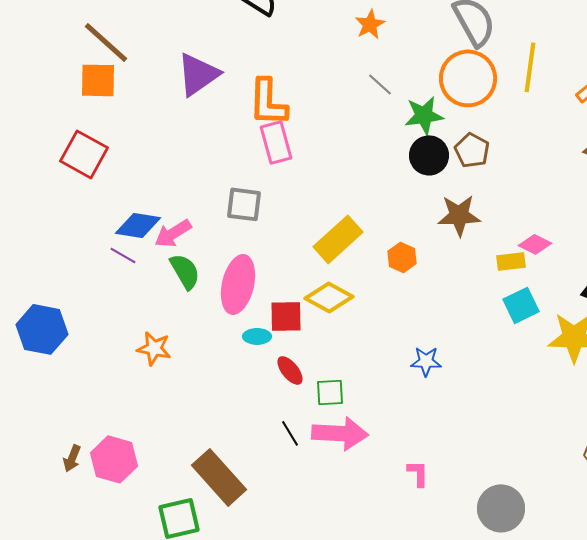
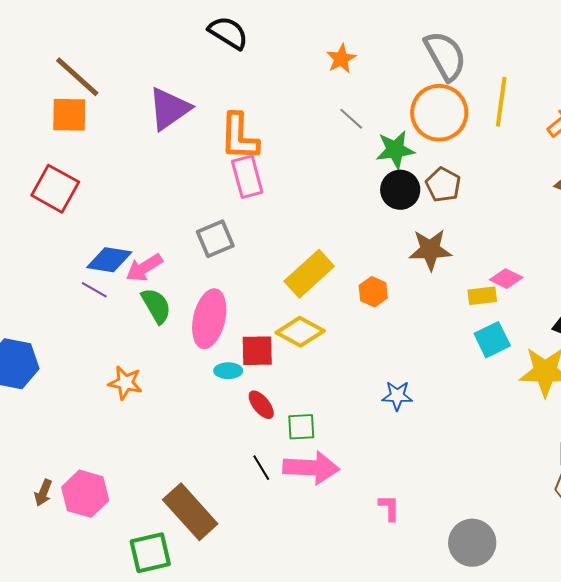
gray square: (244, 204) -> (215, 239), turned -30

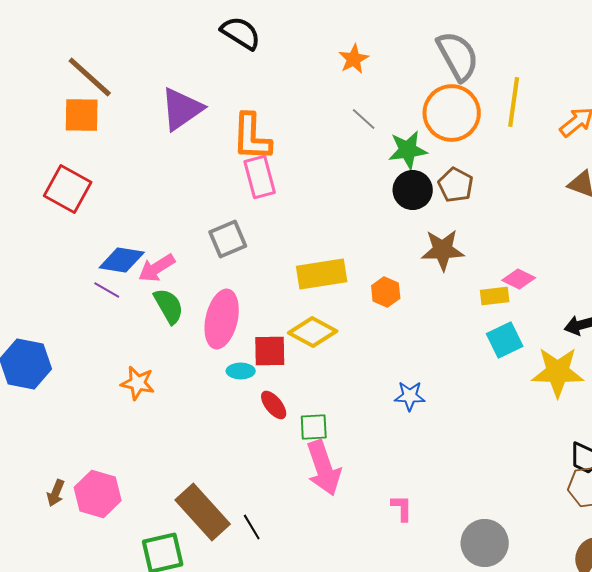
yellow rectangle: (309, 274) -> (322, 274), turned 33
black line: (261, 468) -> (252, 527), moved
pink arrow: (311, 468) -> (324, 468), turned 68

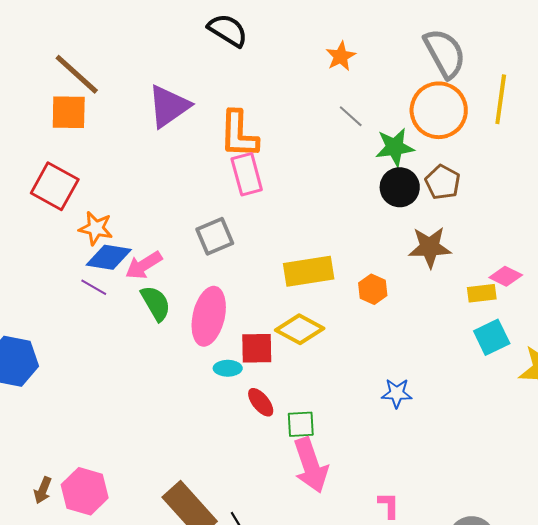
orange star: (138, 383) -> (96, 228), moved

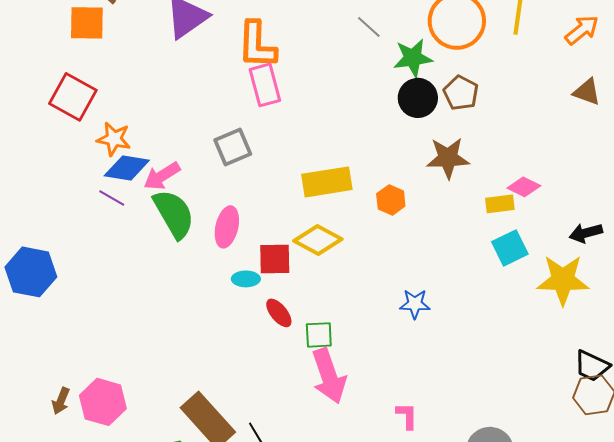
green semicircle: (156, 303) -> (174, 214), size x1.4
pink ellipse: (209, 316) -> (227, 227), size x0.7

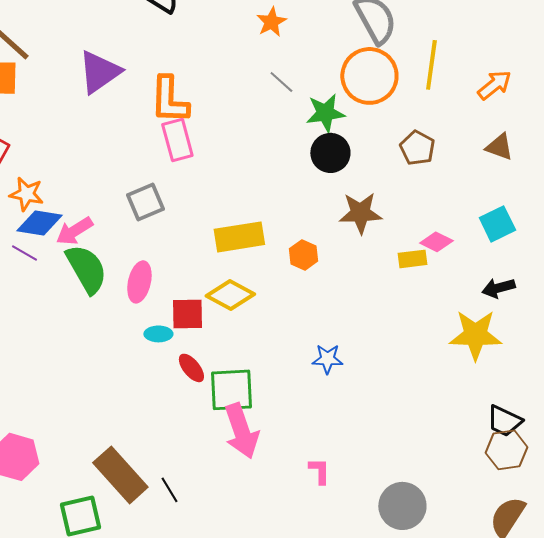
brown pentagon: (461, 93) -> (417, 148), moved
cyan square: (510, 248) -> (497, 224), moved
green square: (319, 335) -> (231, 390), size x1.6

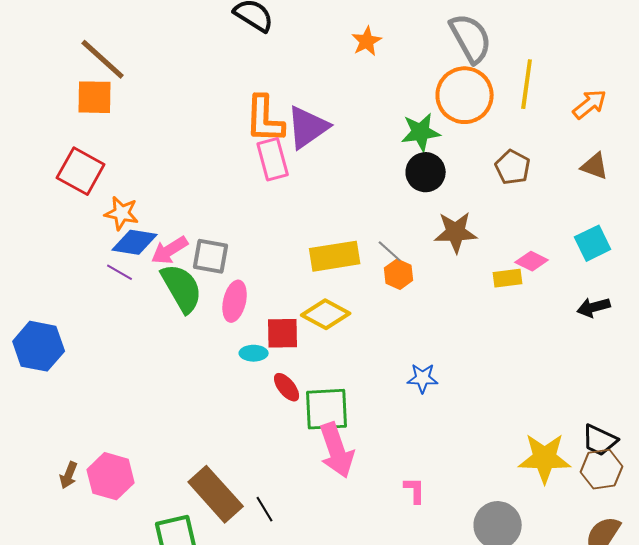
purple triangle: (99, 72) -> (308, 127), moved
gray line: (281, 82) -> (390, 251), moved
gray square: (145, 202) -> (211, 256), moved, turned 33
yellow star: (475, 335) -> (545, 458), moved

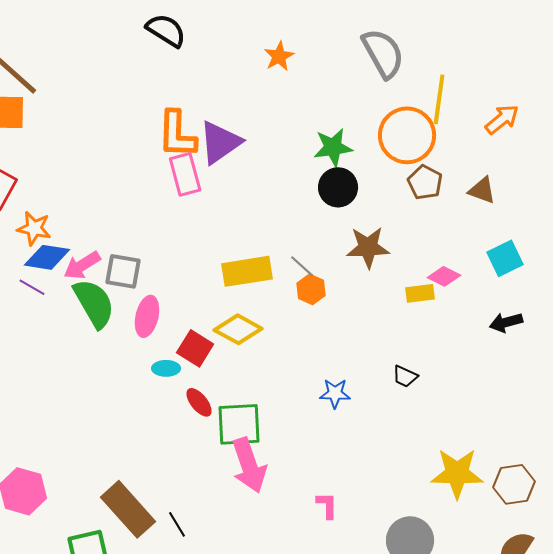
orange circle: (465, 95) -> (407, 135), moved
brown triangle: (595, 166) -> (482, 190), moved
red square: (283, 333) -> (195, 348), turned 33
black trapezoid: (600, 440) -> (405, 376), moved, size x0.7

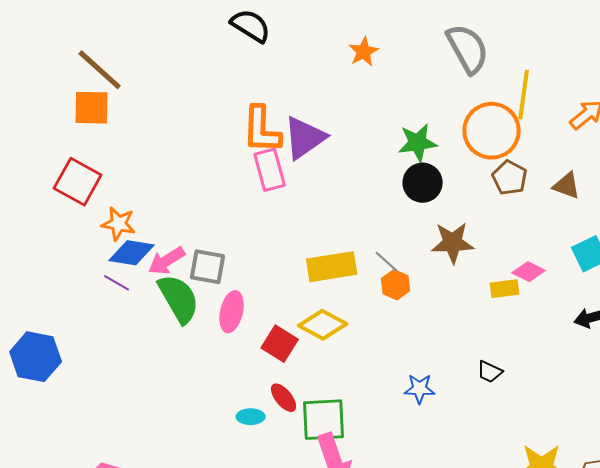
cyan ellipse: (166, 368) -> (251, 417), moved

